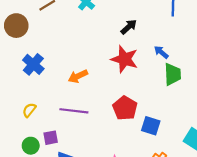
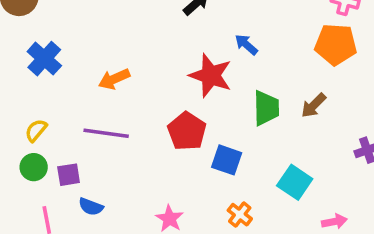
red star: (125, 59) -> (211, 75), moved
green trapezoid: (173, 74) -> (266, 108), moved
green circle: (31, 146) -> (34, 167), moved

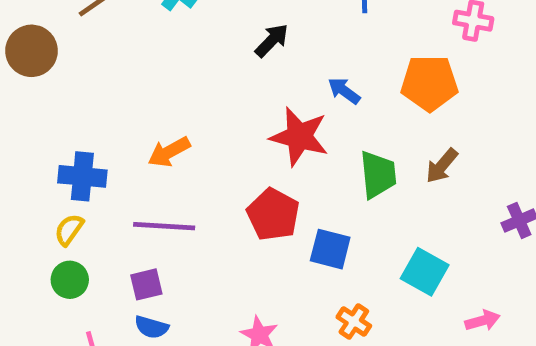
orange pentagon: (336, 44) -> (429, 83), moved
blue cross: (44, 59) -> (82, 176), moved, turned -32
purple square: (69, 175) -> (146, 284), moved

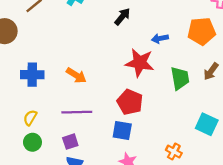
blue arrow: (344, 91) -> (160, 38), turned -42
orange arrow: (169, 152) -> (76, 75), turned -114
blue cross: (82, 176) -> (32, 75), moved
blue square: (330, 249) -> (122, 130), moved

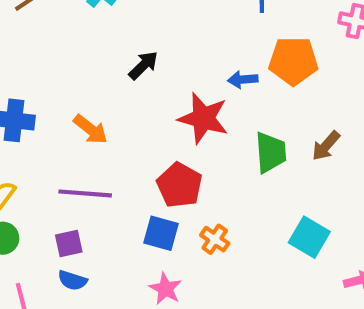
black arrow: (122, 17) -> (143, 65), moved
orange pentagon: (202, 31) -> (293, 61), moved
orange cross: (174, 152) -> (215, 239), moved

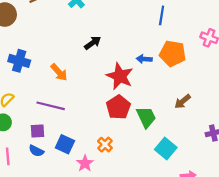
green trapezoid: (271, 152) -> (146, 117), moved, turned -30
red pentagon: (179, 185) -> (118, 107), moved
blue square: (161, 233) -> (65, 144), moved
orange cross: (215, 239) -> (105, 145), moved

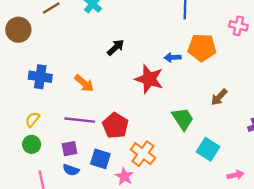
red pentagon: (118, 107) -> (115, 126), moved
orange cross: (105, 145) -> (143, 154), size x1.5

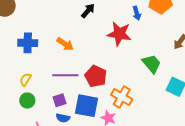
blue arrow: (173, 57) -> (137, 13), turned -96
blue square: (100, 159) -> (86, 106), size x1.4

